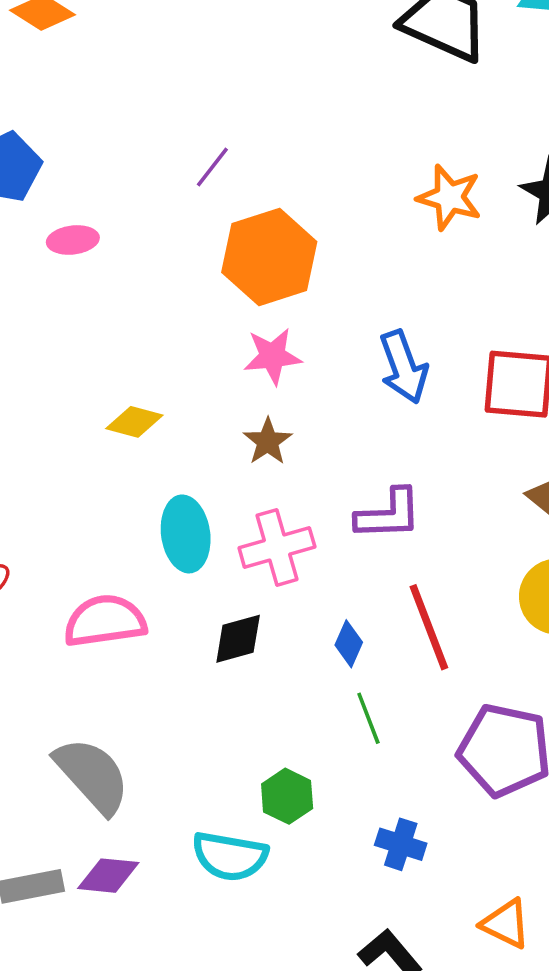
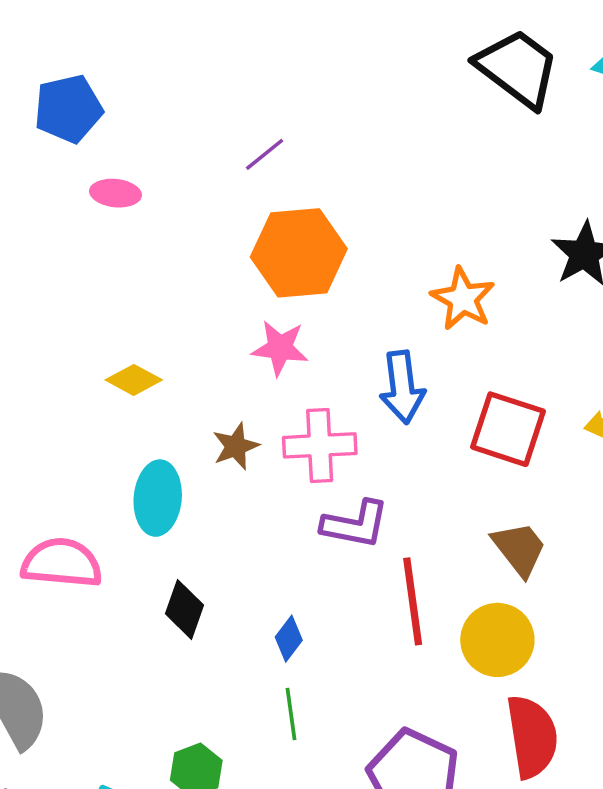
orange star: (449, 197) -> (463, 299), moved
brown star: (268, 441) -> (236, 446), moved
pink cross: (277, 547) -> (320, 445), moved
red line: (429, 627) -> (413, 601), moved
black diamond: (238, 639) -> (185, 609), turned -68

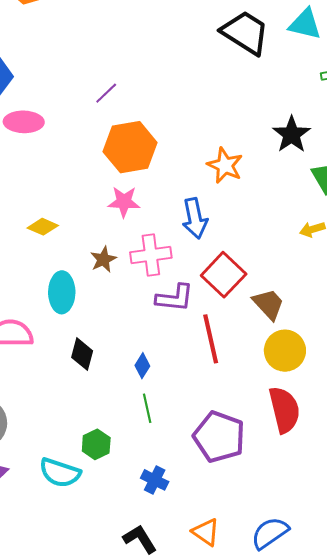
pink ellipse: (115, 193) -> (24, 122), size x1.4
red square: (508, 429) -> (224, 275), moved, turned 30
yellow circle: (497, 640) -> (285, 351), moved

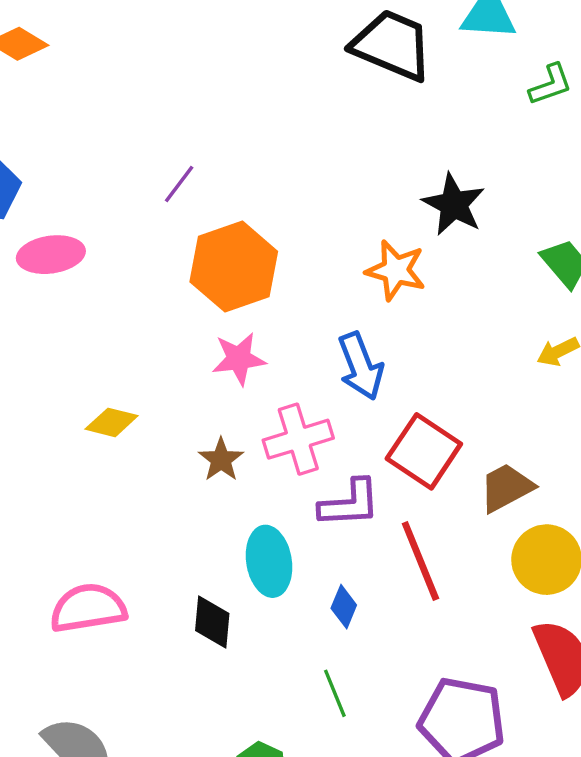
black star: (292, 134) -> (454, 204), moved
cyan ellipse: (62, 292) -> (269, 561), moved
brown trapezoid: (268, 304) -> (506, 488), turned -66
blue diamond: (142, 366) -> (344, 607), moved

